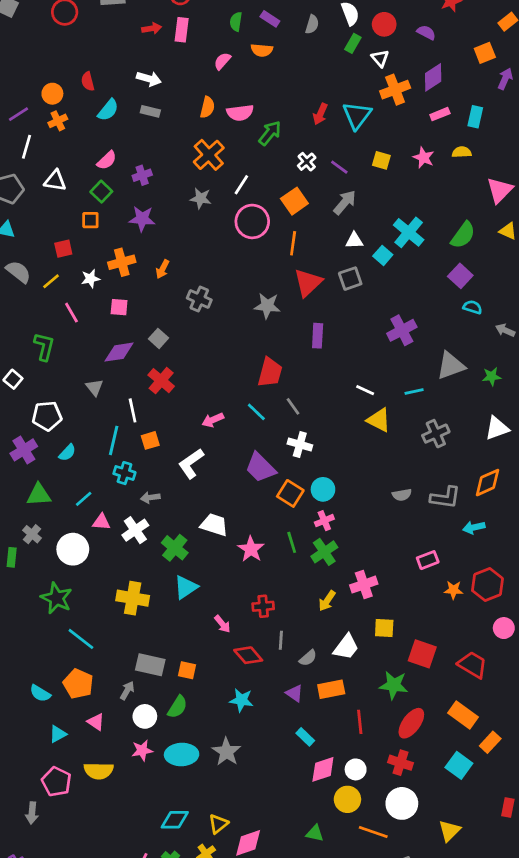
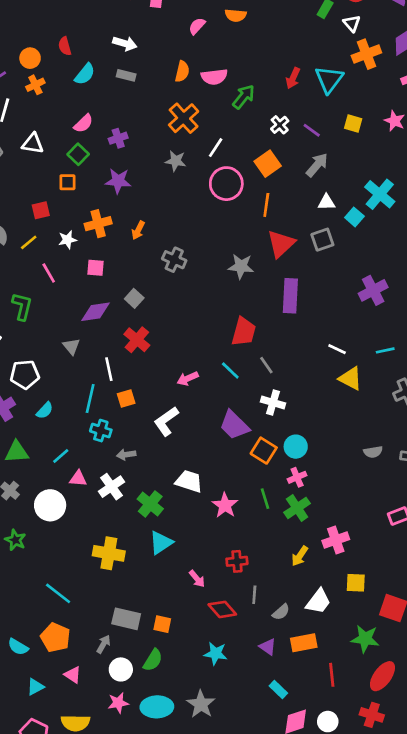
purple rectangle: (318, 336) -> (290, 296), size x1.4
green star: (56, 598) -> (15, 540), moved, size x0.7

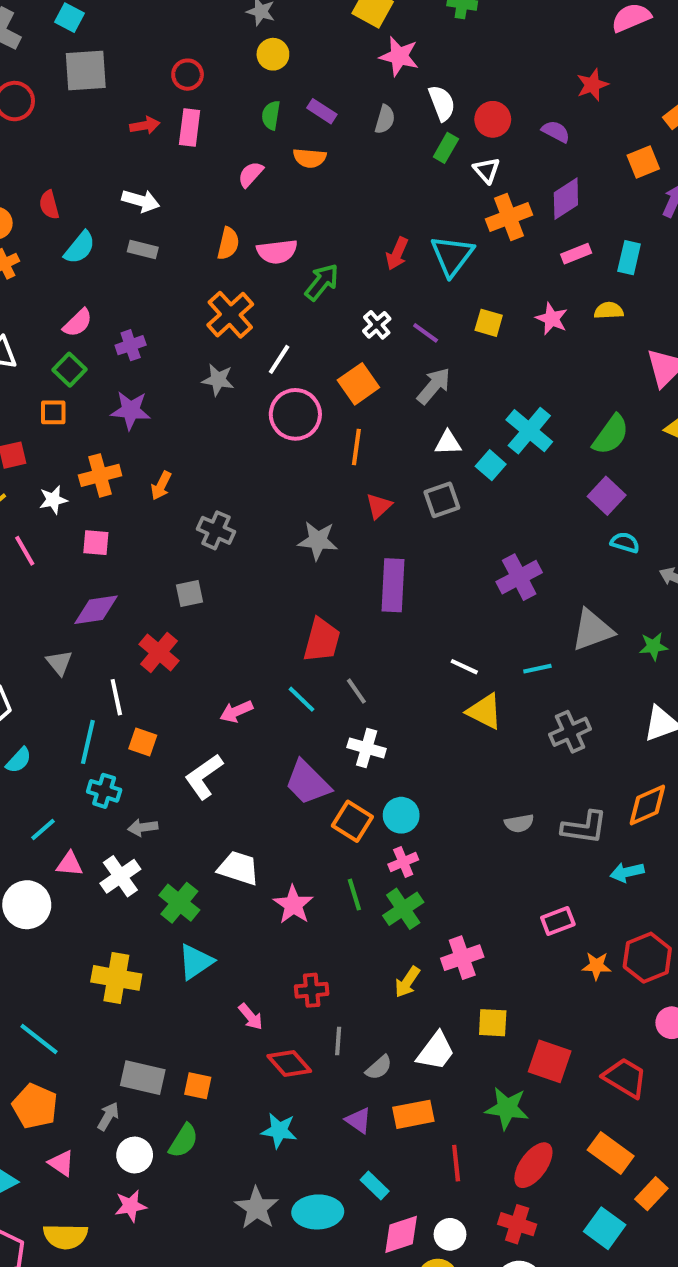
red triangle: (281, 244) -> (379, 506), size x0.6
gray square: (134, 298) -> (190, 593), moved, turned 36
orange square: (126, 399) -> (143, 742), turned 36
cyan ellipse: (157, 707) -> (318, 1212), moved

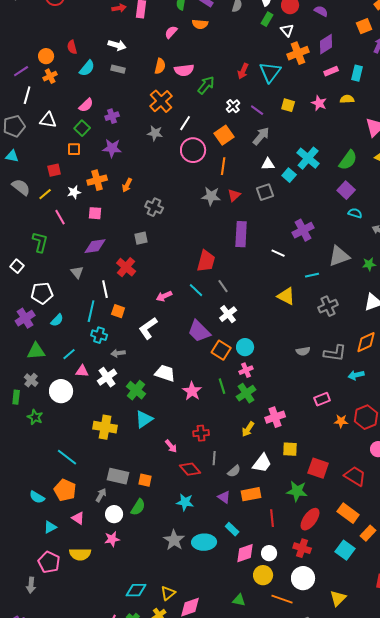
gray star: (318, 541) -> (211, 196), moved
white line: (464, 667) -> (278, 253), moved
white cross: (367, 748) -> (228, 314), turned 36

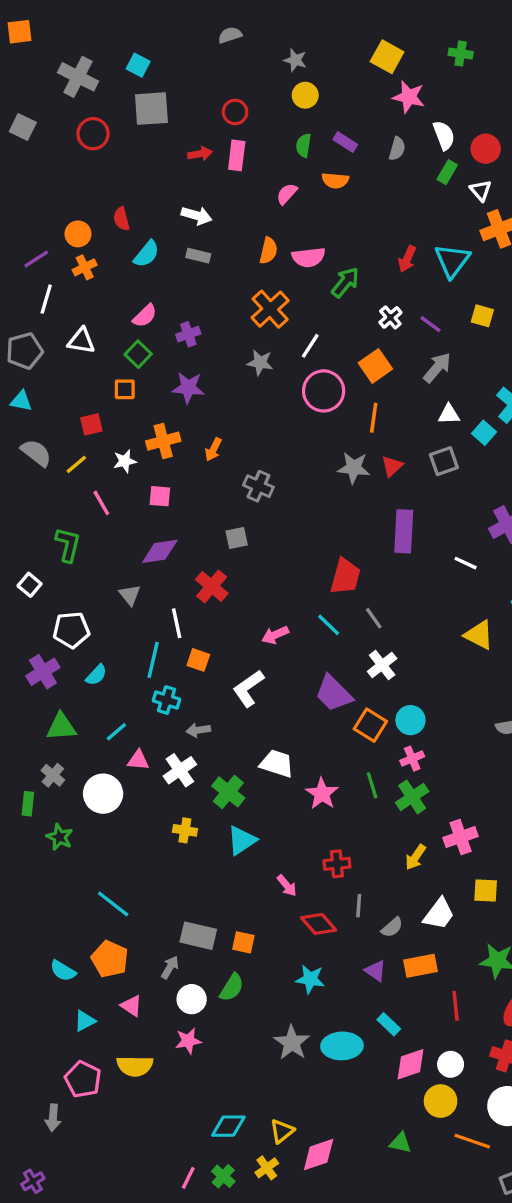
yellow cross: (105, 427) -> (185, 830), moved, size x0.6

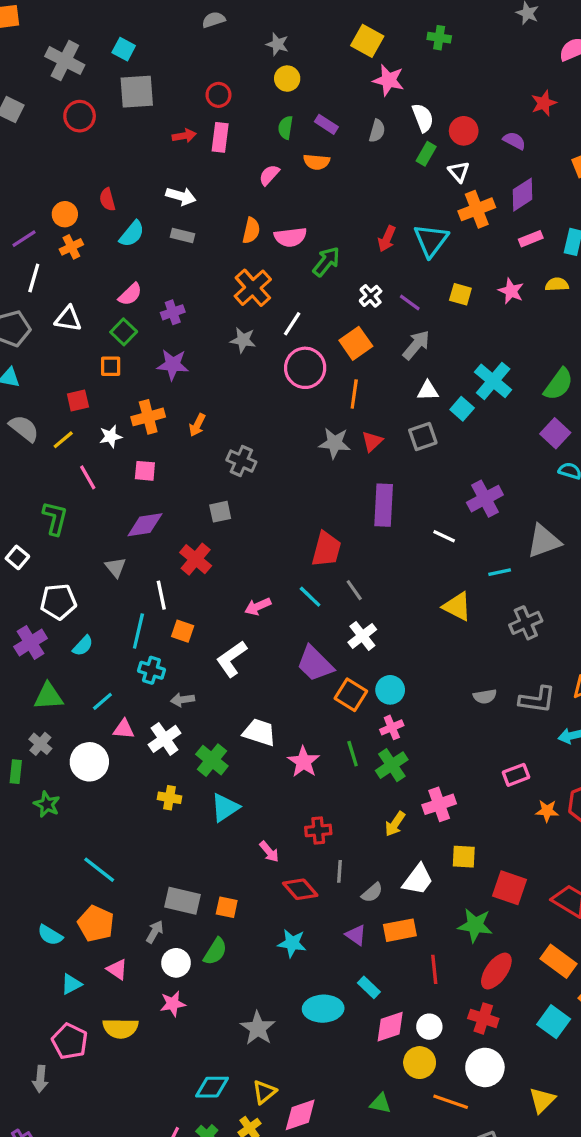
gray star: (292, 1043) -> (258, 1028), moved

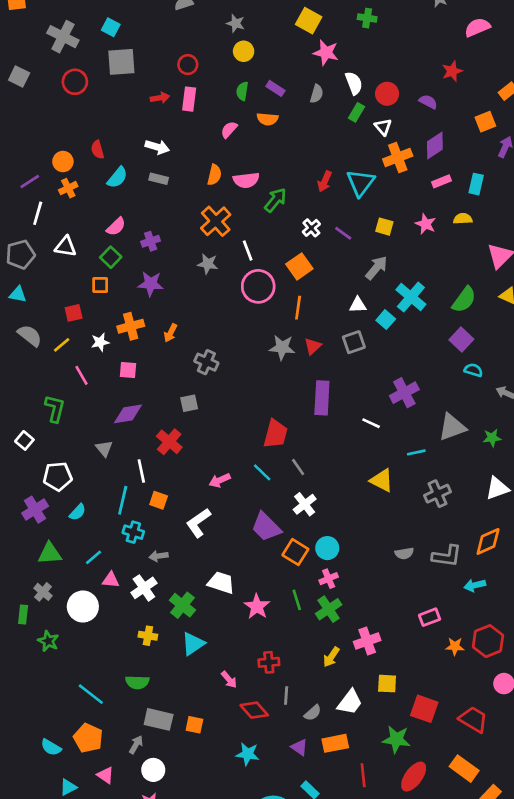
white line: (292, 324) -> (248, 251), turned -54
gray arrow: (416, 345) -> (376, 268), moved
green semicircle: (215, 951) -> (137, 682), moved, turned 60

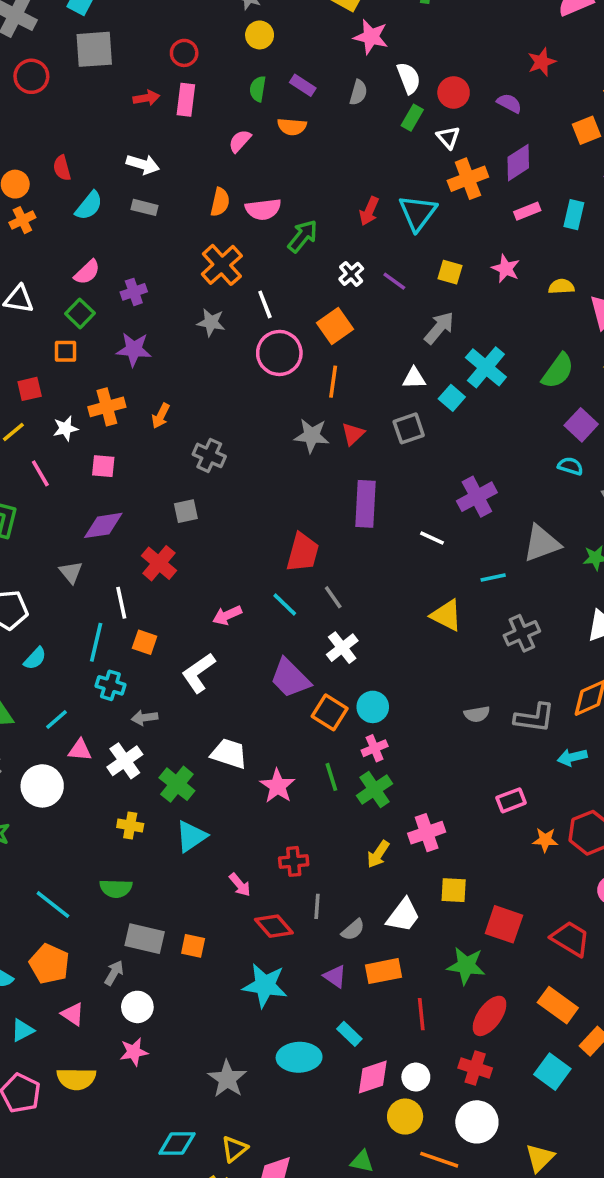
yellow semicircle: (463, 219) -> (561, 287), moved
purple square: (461, 340) -> (581, 425), moved
cyan star: (248, 754) -> (265, 985), size x1.4

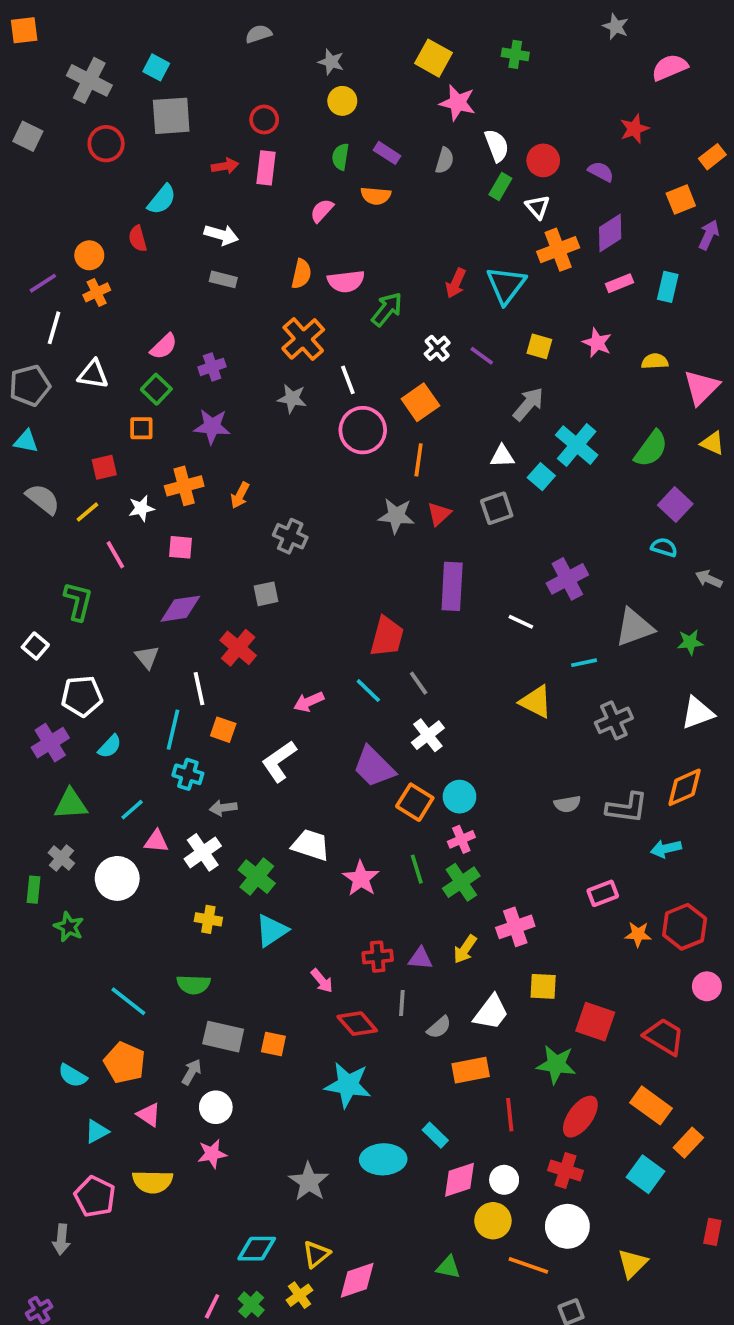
cyan semicircle: (89, 206) -> (162, 199), moved
purple triangle: (335, 976) -> (420, 958), moved, turned -30

